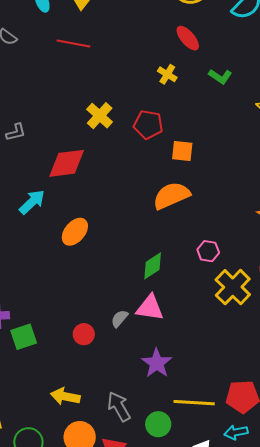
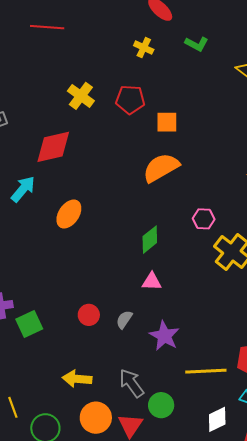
pink triangle: (150, 308) -> (152, 282), size x0.7
gray semicircle: (119, 319) -> (124, 319), moved
green circle: (158, 424) -> (161, 405), moved

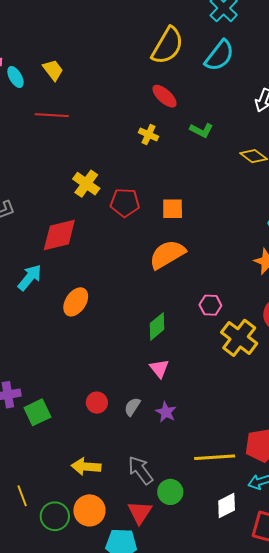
red pentagon: (130, 100) -> (125, 203), moved
pink triangle: (152, 282) -> (159, 368), turned 50
purple star: (164, 336) -> (166, 412), moved, size x0.7
orange circle: (96, 418) -> (89, 510), moved

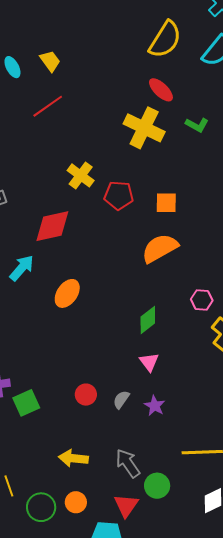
red line: (52, 115) -> (48, 106), turned -40
yellow cross: (149, 135) -> (144, 128), size x2.0
orange circle: (89, 510) -> (76, 502), size x0.7

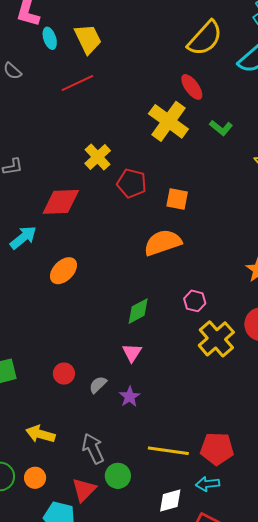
yellow trapezoid: (50, 61) -> (88, 39), size x1.4

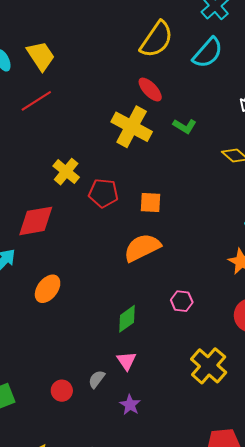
yellow cross: (216, 339) -> (209, 366), moved
gray semicircle: (98, 385) -> (97, 379), moved

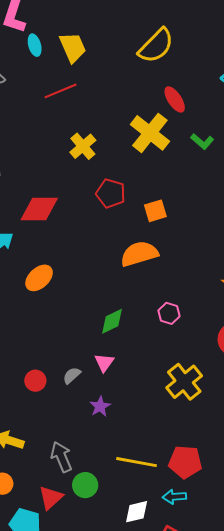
yellow semicircle: (157, 39) -> (156, 46), moved
yellow cross: (66, 172) -> (83, 146), moved
orange square: (151, 203) -> (155, 211), turned -30

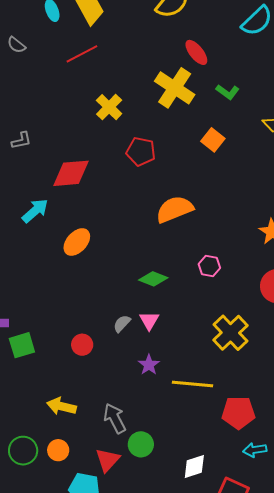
orange square: (155, 211) -> (213, 140), moved, turned -30
green diamond: (112, 321) -> (153, 279), turned 52
gray semicircle: (72, 375) -> (122, 324), moved
yellow line: (137, 462) -> (193, 384), moved
cyan arrow: (174, 497) -> (255, 450), moved

